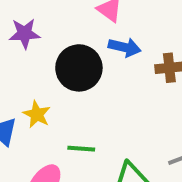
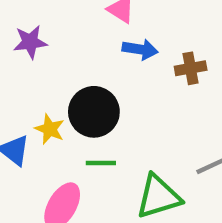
black circle: (79, 68) -> (94, 112), moved

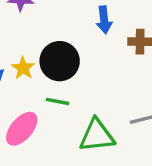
blue arrow: (140, 49) -> (104, 20), turned 64

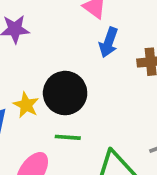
blue arrow: (104, 20) -> (109, 42), turned 32

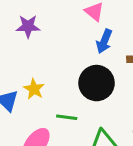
black circle: (65, 93) -> (97, 83), moved

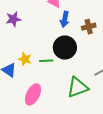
green line: (67, 117) -> (46, 61), moved

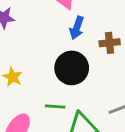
green line: (46, 61) -> (55, 106), moved

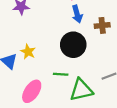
blue arrow: (77, 28) -> (77, 14), turned -35

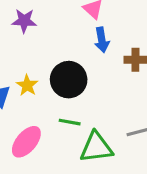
black circle: (73, 45) -> (69, 80), moved

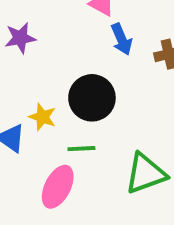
green line: (70, 122) -> (81, 149), moved

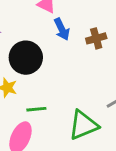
black circle: (92, 98) -> (26, 58), moved

